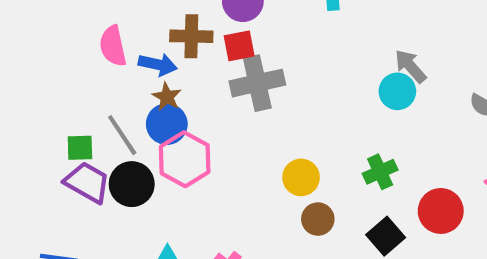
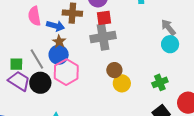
red square: (239, 46) -> (104, 18), moved
gray arrow: (410, 66) -> (168, 27), moved
brown circle: (318, 219) -> (114, 70), moved

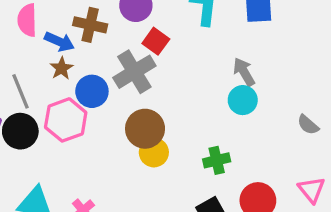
red square: (104, 18) -> (156, 41), moved, turned 35
gray cross: (103, 37) -> (134, 72), turned -30
blue circle: (59, 55) -> (92, 91), moved
brown circle: (114, 70) -> (145, 129), size x1.5

